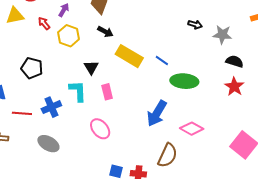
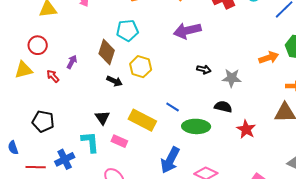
yellow hexagon: (69, 36) -> (141, 67), moved
yellow rectangle: (129, 56) -> (142, 120), moved
black semicircle: (234, 61) -> (223, 107), moved
pink rectangle: (107, 92) -> (119, 141), turned -49

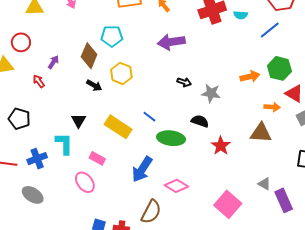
red arrow: (53, 76) -> (39, 81), moved
pink rectangle: (119, 141) -> (97, 158), moved

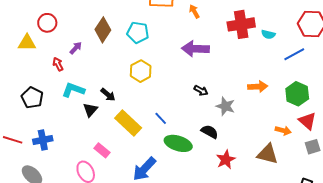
brown diamond: (89, 56) -> (103, 30), moved
orange arrow: (250, 77) -> (258, 87), moved
black arrow: (94, 85) -> (108, 95), moved
cyan L-shape: (64, 144) -> (73, 90), moved, turned -80

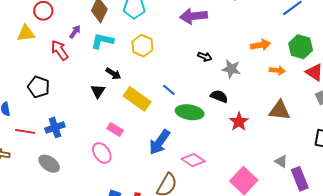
red arrow: (58, 64) -> (60, 50), size x1.5
cyan L-shape: (73, 90) -> (102, 41), moved
orange arrow: (283, 131) -> (277, 70), moved

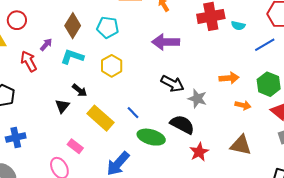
black arrow: (205, 57) -> (172, 84), size x1.6
black semicircle: (219, 96) -> (182, 125), size x1.4

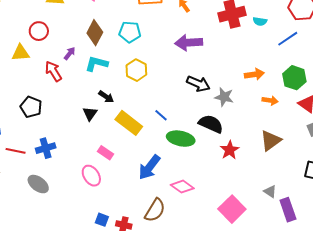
brown triangle: (241, 145) -> (271, 140), turned -45

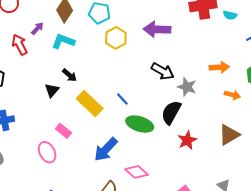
yellow hexagon: (136, 70) -> (116, 38), moved
black semicircle: (211, 124) -> (171, 112), turned -90

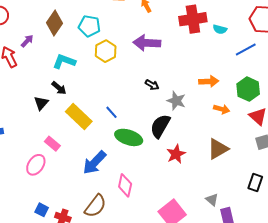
cyan L-shape: (63, 41) -> (64, 61), moved
black arrow: (163, 71) -> (152, 85), size x0.6
pink ellipse: (47, 152) -> (36, 165), turned 60
pink diamond: (136, 172) -> (125, 185), turned 60

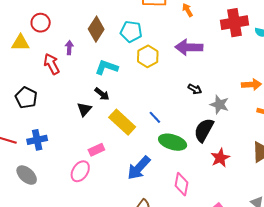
purple arrow: (27, 41) -> (69, 48), turned -40
pink rectangle: (52, 144) -> (96, 150), turned -63
pink diamond: (125, 185) -> (181, 184), moved

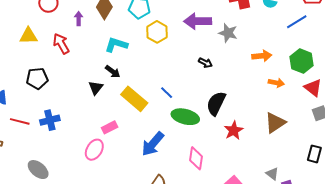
yellow triangle: (20, 43) -> (29, 36), moved
purple arrow: (69, 48) -> (79, 19), moved
black pentagon: (26, 98) -> (37, 78), turned -30
gray star: (219, 105) -> (228, 33), moved
gray ellipse: (27, 175) -> (38, 170), moved

